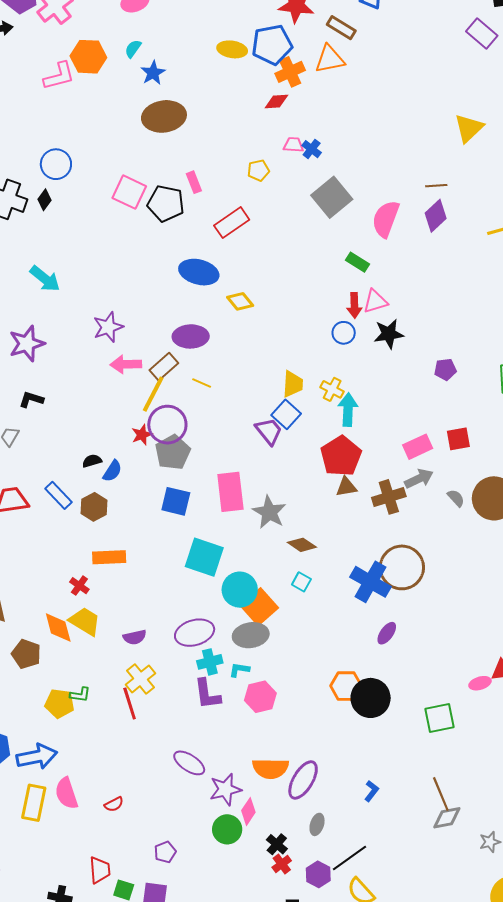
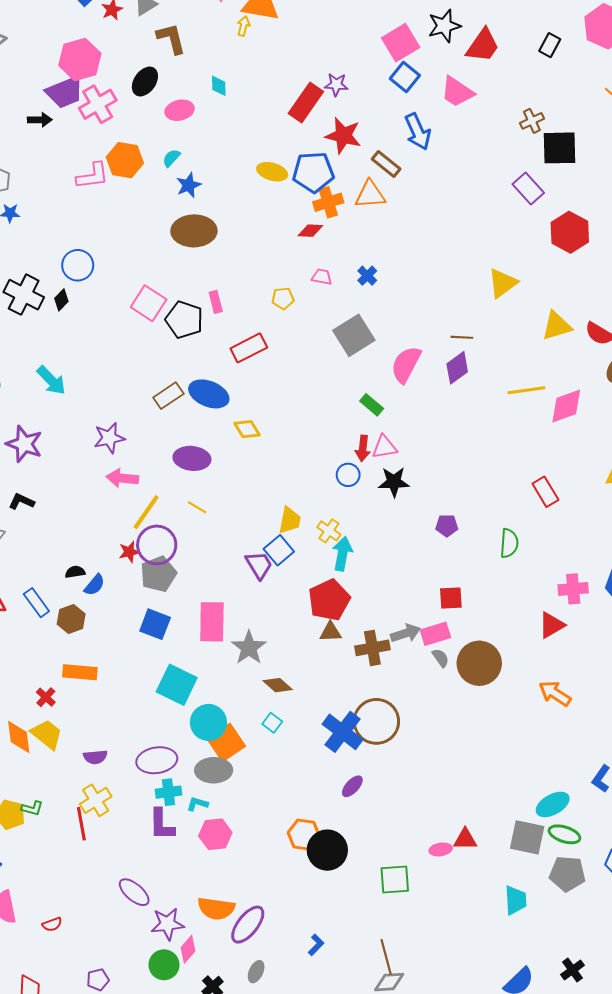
blue cross: (312, 149) -> (367, 276), moved
purple star: (27, 344) -> (24, 444), turned 30
brown rectangle: (164, 367) -> (168, 396), moved
pink rectangle: (418, 447) -> (435, 634), moved

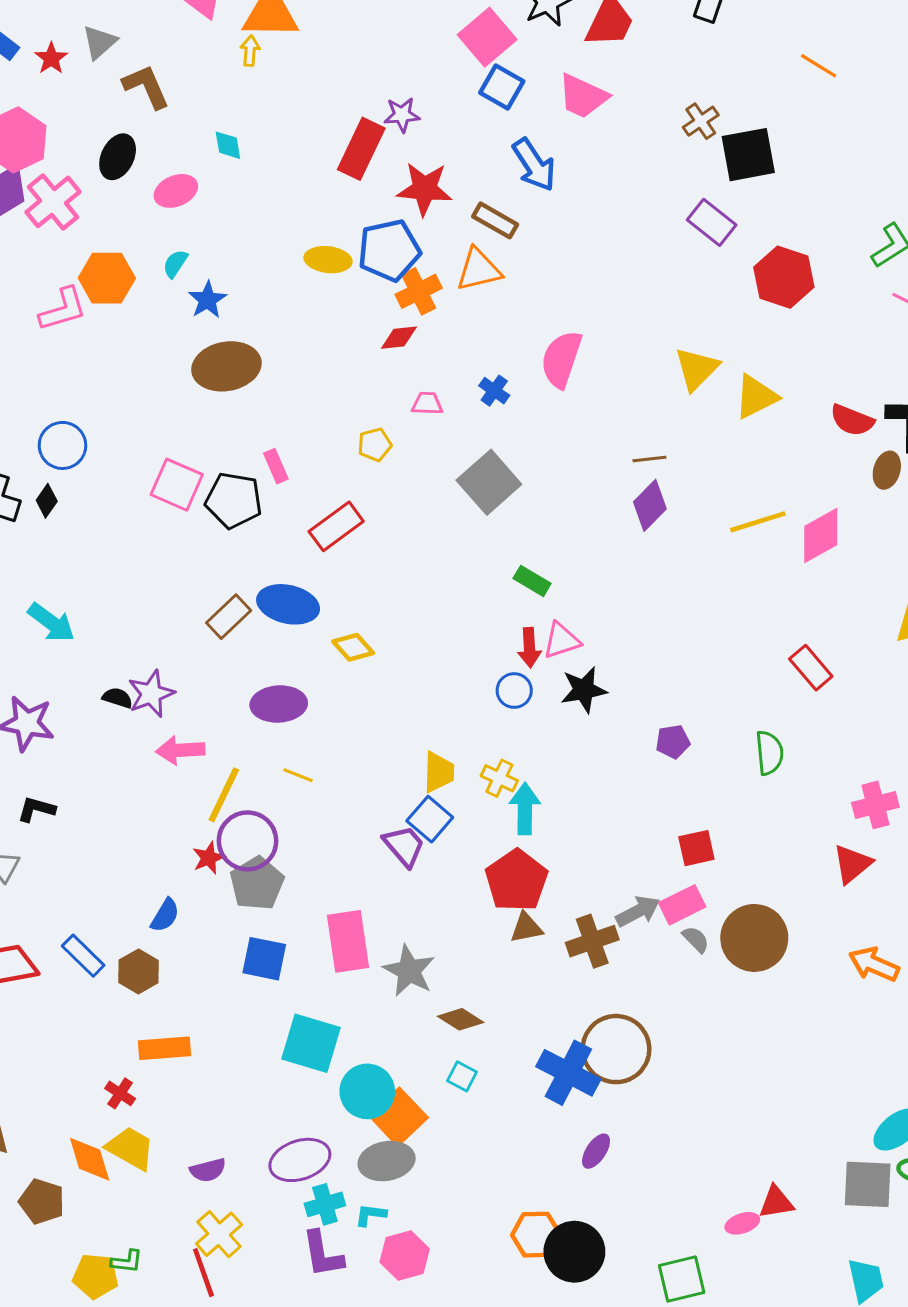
yellow triangle: (557, 326) -> (756, 397), moved
pink semicircle: (406, 364) -> (561, 359), moved
black semicircle: (75, 572) -> (117, 698), moved, turned 36

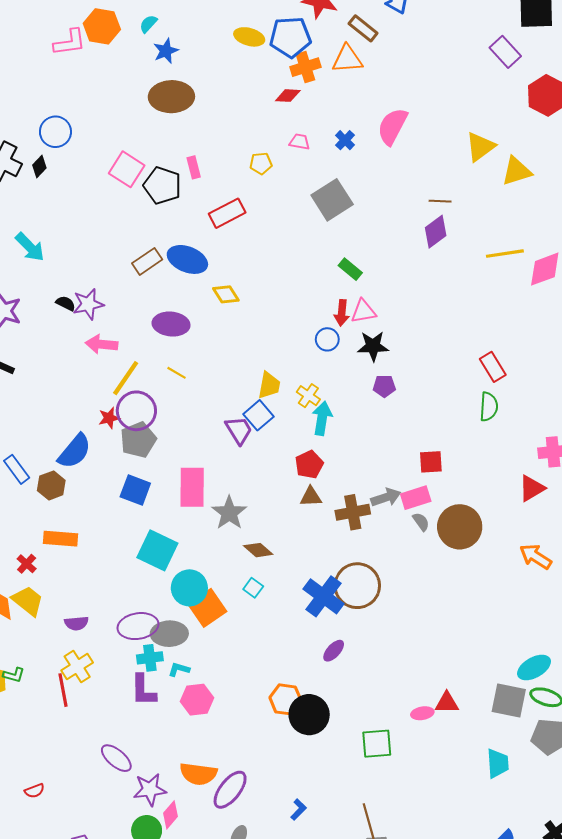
red rectangle: (811, 668) -> (493, 367), moved
purple pentagon: (673, 742) -> (384, 386), moved
red pentagon: (516, 880) -> (309, 465), size x0.7
blue semicircle: (165, 915) -> (75, 451), size x1.6
gray ellipse: (387, 1161) -> (169, 634), moved

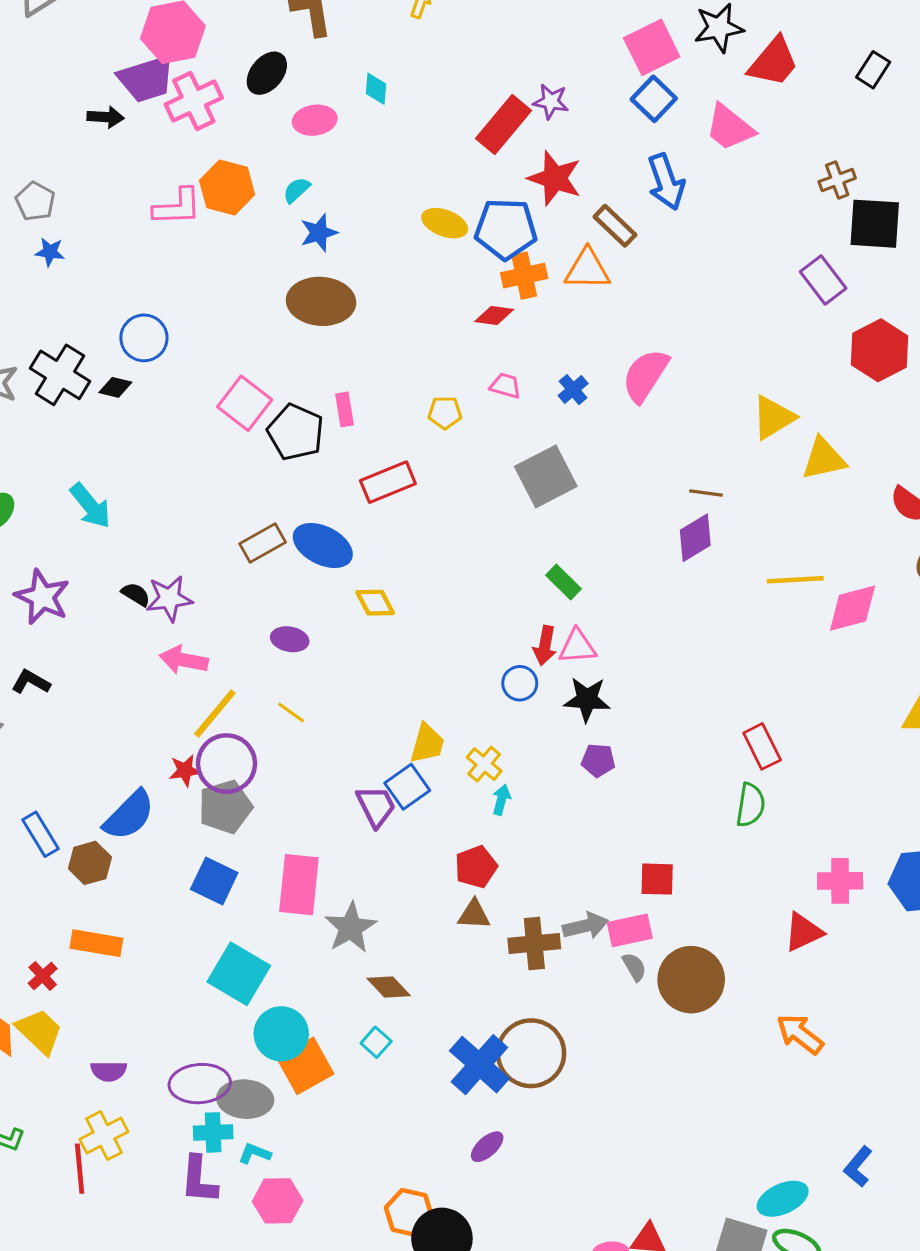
black diamond: (39, 167) -> (115, 387), turned 55
purple ellipse: (171, 324) -> (290, 639), size x0.7
cyan arrow: (322, 418) -> (501, 800), size x0.6

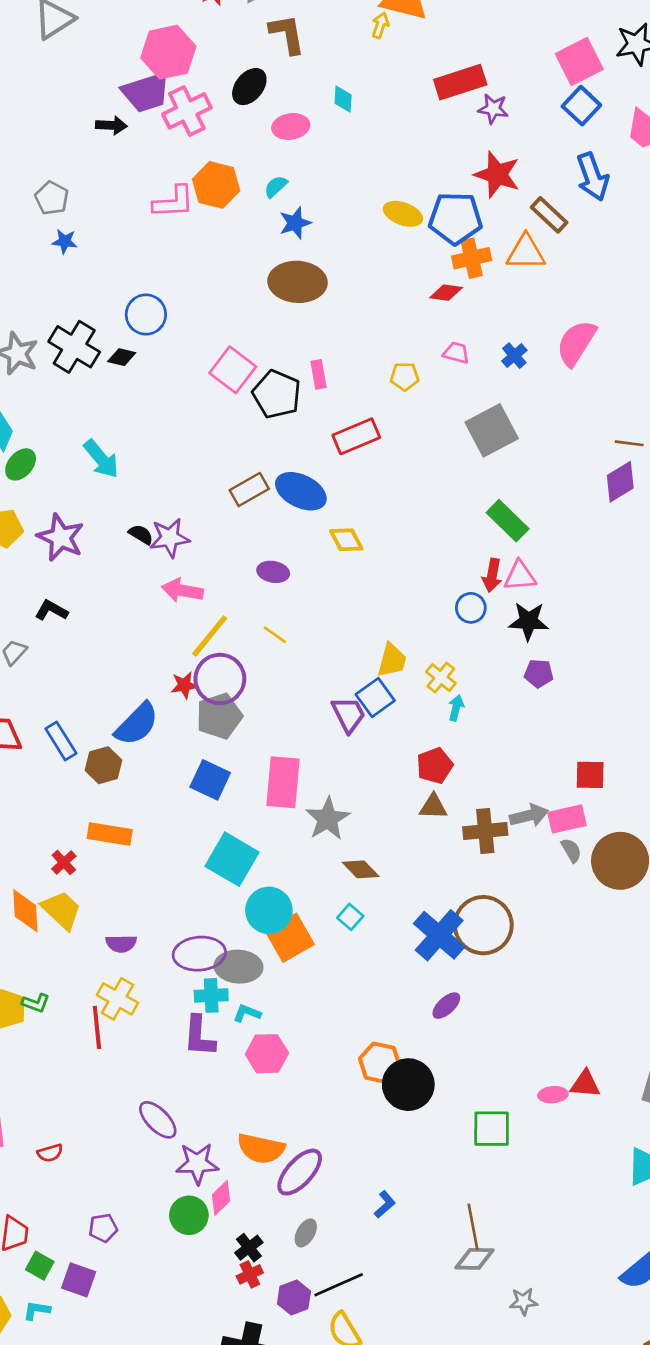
red rectangle: (503, 124) -> (460, 82), moved, turned 33
green rectangle: (563, 582) -> (508, 521), size x1.4
yellow cross: (104, 1136) -> (118, 999), turned -33

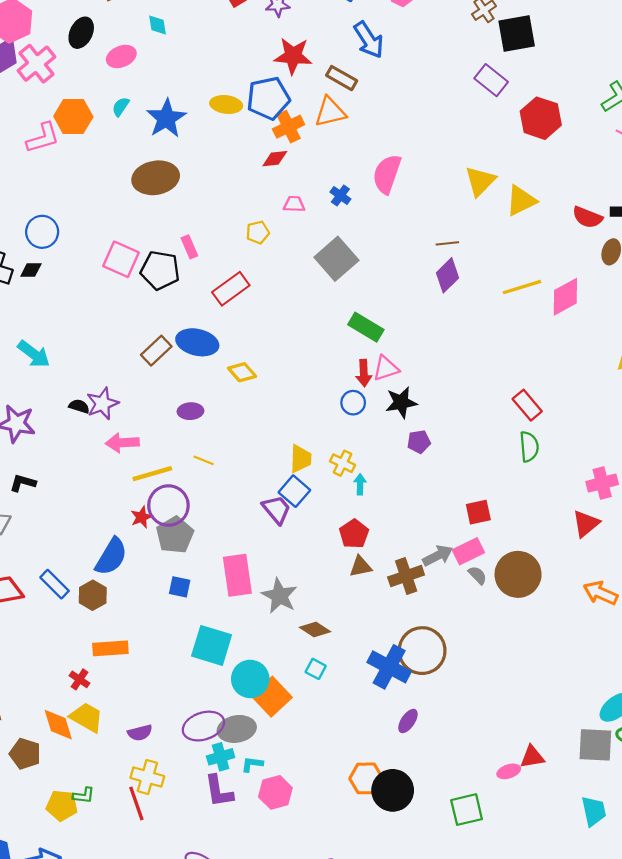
blue star: (295, 223) -> (166, 118), moved, size x1.5
yellow line: (210, 636) -> (152, 474), turned 48
blue square: (210, 780) -> (180, 587), size x0.7

